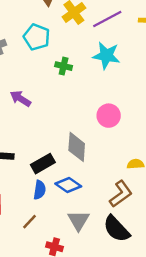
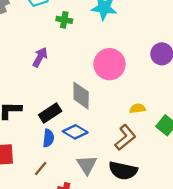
purple arrow: (20, 99) -> (40, 57), moved, turned 90
pink circle: (109, 116) -> (110, 64), size x1.4
black semicircle: (116, 229) -> (123, 171), turned -32

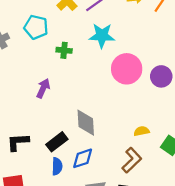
pink circle: (110, 64) -> (127, 69), moved
blue diamond: (75, 132) -> (83, 158), turned -45

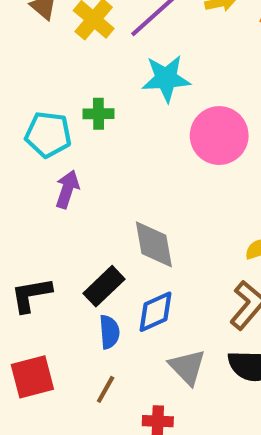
cyan pentagon: (36, 27) -> (48, 134), moved

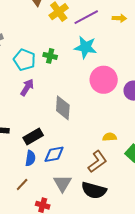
gray diamond: (154, 244) -> (63, 108), moved

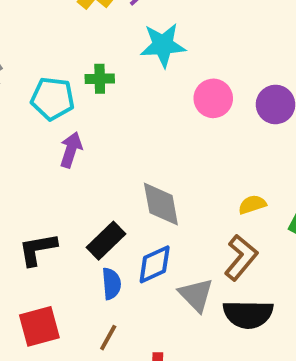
pink circle: (104, 80) -> (213, 98), size x0.7
gray diamond: (63, 108) -> (161, 204), moved
gray triangle: (62, 183) -> (196, 295), moved

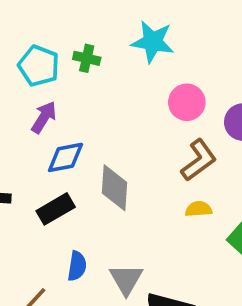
brown L-shape: (241, 258) -> (199, 160), moved
blue diamond: (155, 264) -> (65, 157), moved
blue semicircle: (111, 284) -> (77, 266), moved

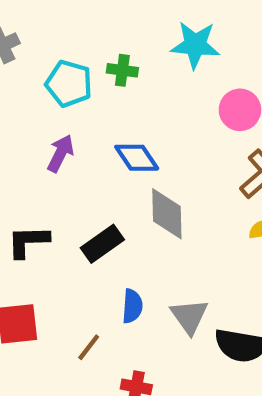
purple arrow: (44, 117) -> (60, 153), moved
blue diamond: (65, 157) -> (137, 158), moved, turned 72

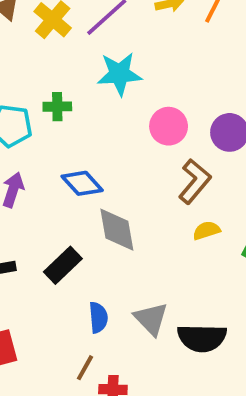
brown line: (89, 347) -> (85, 368), moved

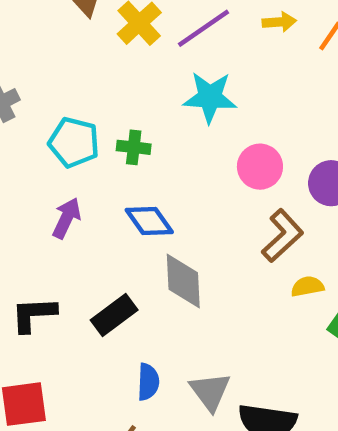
green cross: (57, 107) -> (134, 147), moved
yellow semicircle: (206, 230) -> (307, 286), moved

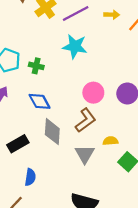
pink circle: (260, 167) -> (93, 93), moved
brown L-shape: (282, 236) -> (86, 120), moved
gray triangle: (210, 392) -> (85, 154), moved

